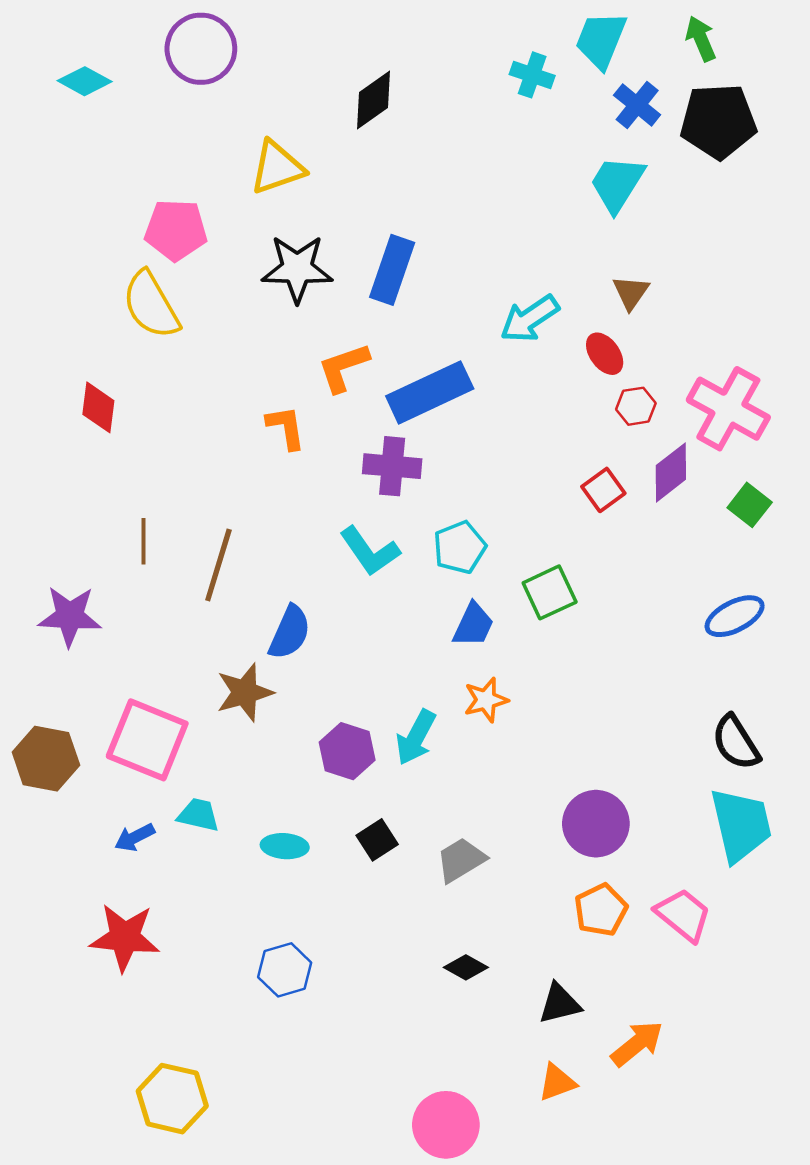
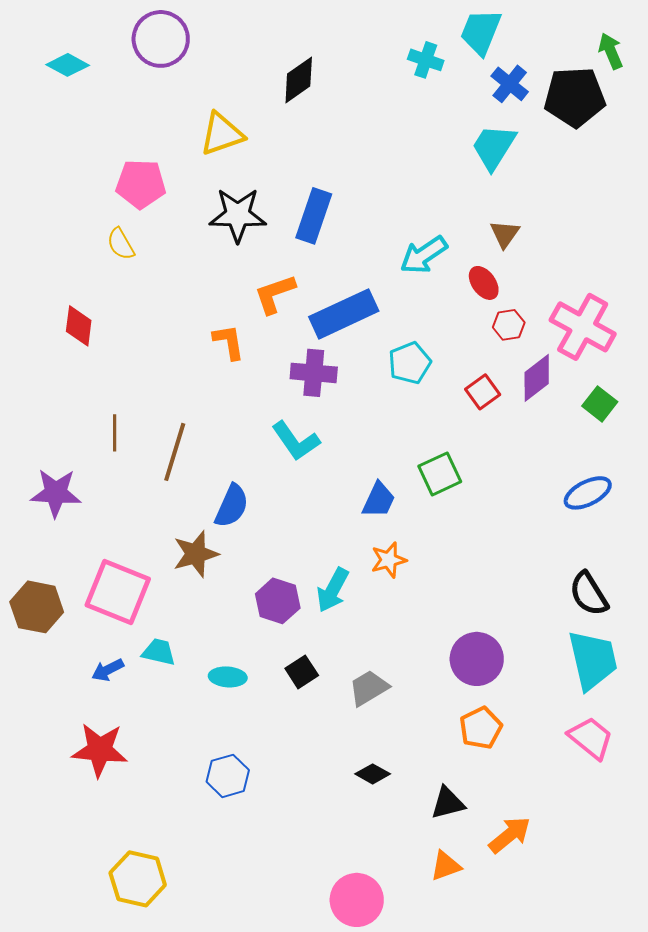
green arrow: (701, 39) -> (611, 51), moved
yellow semicircle: (151, 305) -> (121, 244), size x0.6
cyan pentagon: (460, 547) -> (410, 363), moved
pink trapezoid: (683, 915) -> (591, 738), moved

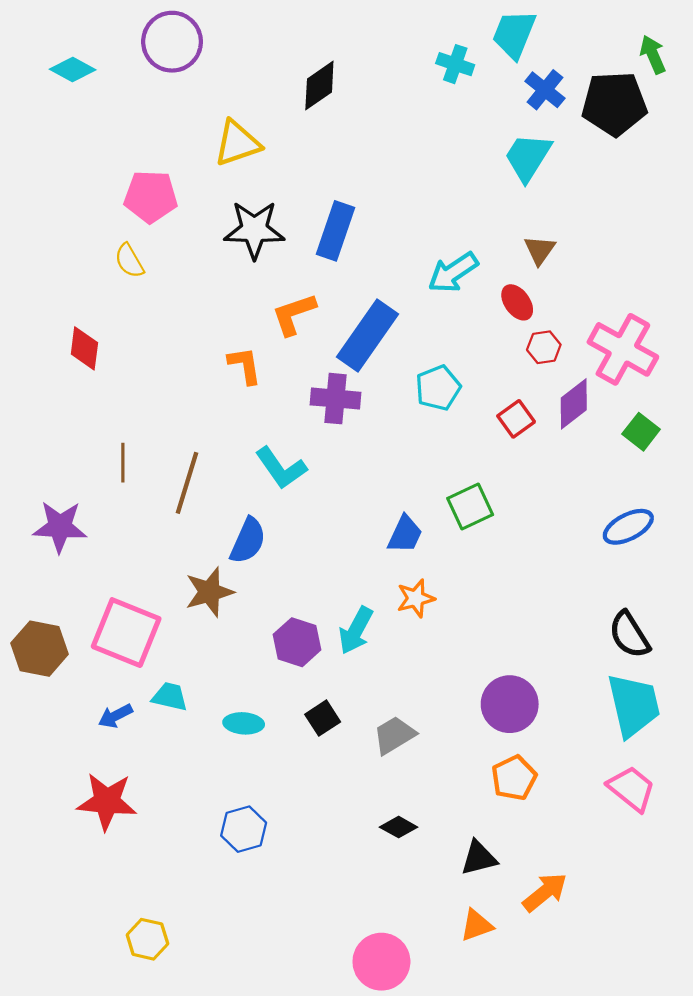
blue rectangle: (344, 314) -> (368, 336), turned -30
cyan L-shape: (296, 441) -> (281, 468), moved
yellow hexagon: (138, 879) -> (147, 939), size x0.7

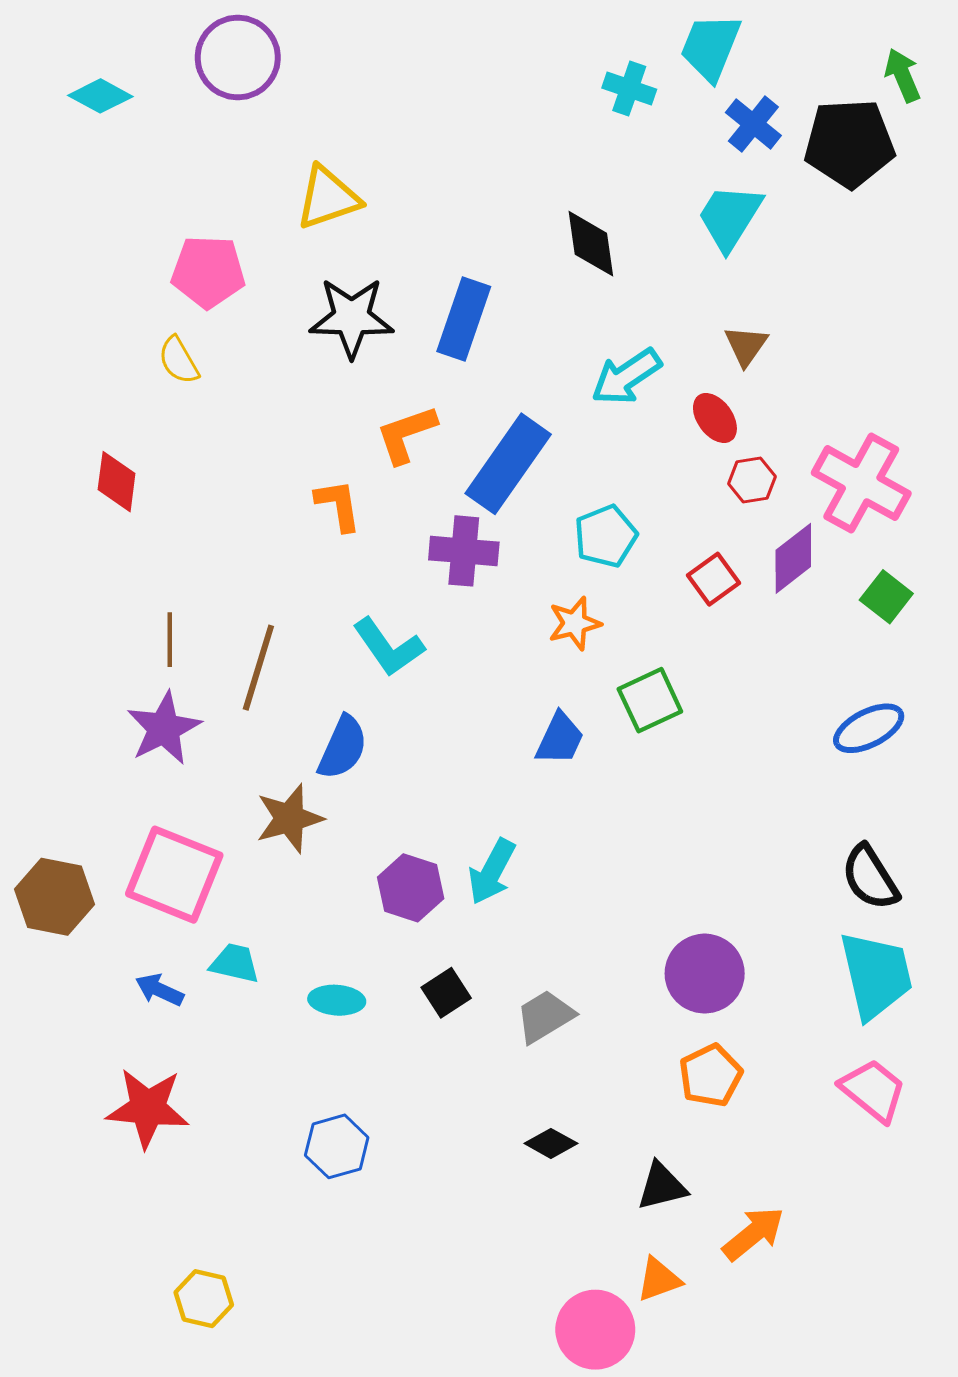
black diamond: (319, 85) -> (591, 244), moved, turned -63
purple star: (60, 527) -> (164, 728), moved, turned -30
orange star: (416, 598) -> (575, 623), moved
blue arrow: (115, 716) -> (159, 990), turned 52
pink circle: (381, 962) -> (595, 1330), moved

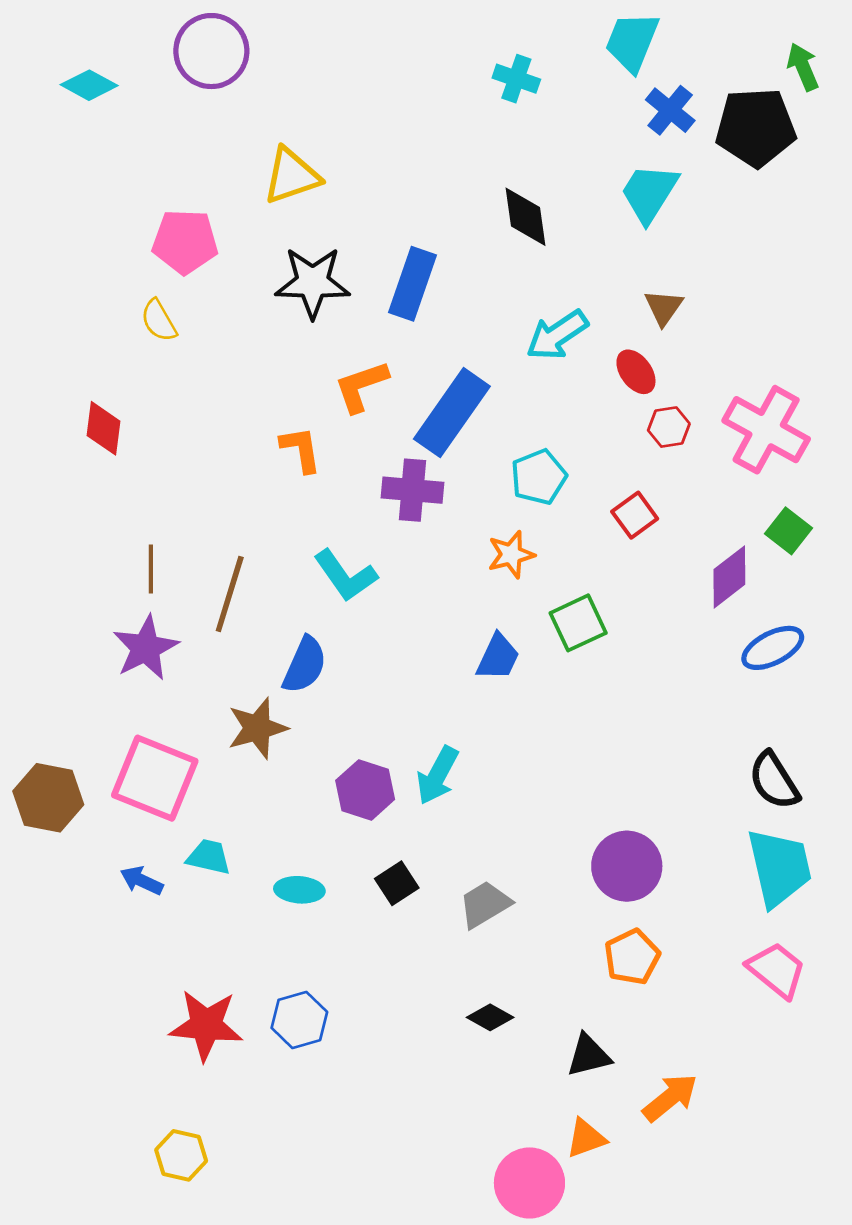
cyan cross: (629, 89) -> (516, 79), moved
purple diamond: (793, 558) -> (729, 577), moved
red star: (148, 1108) -> (206, 1025), moved

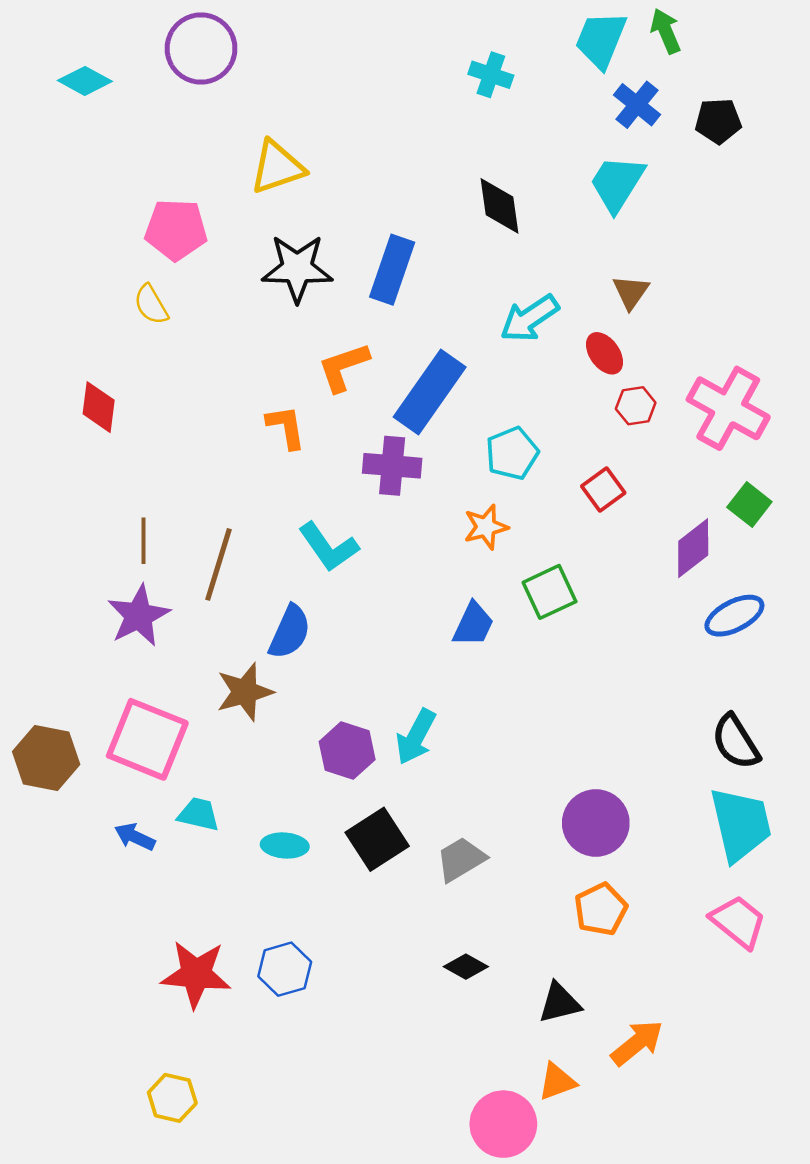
green arrow: (803, 67) -> (666, 31), moved
black pentagon: (756, 127) -> (718, 121), size x0.6
black square: (397, 883) -> (377, 839), size x1.5

